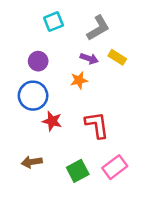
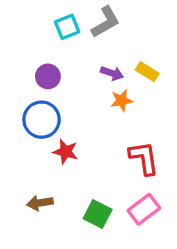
gray L-shape: (98, 28) -> (106, 22), moved
orange star: (79, 80) -> (122, 100), moved
red L-shape: (97, 125) -> (144, 158), moved
green square: (78, 171) -> (98, 214), turned -35

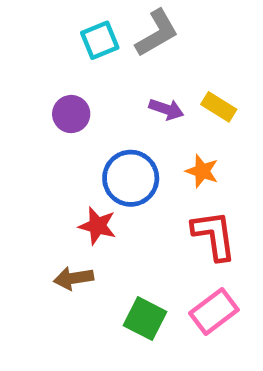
orange star: (122, 100) -> (202, 171), moved, turned 30
blue circle: (42, 120) -> (131, 178), moved
brown arrow: (40, 203) -> (74, 278), moved

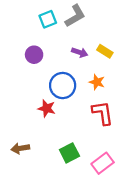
brown arrow: (74, 278) -> (20, 148), moved
pink rectangle: (214, 311) -> (103, 163), moved
green square: (145, 319) -> (69, 153), turned 36

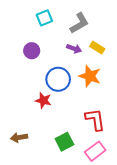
gray L-shape: (75, 16) -> (79, 23), moved
orange star: (97, 82) -> (90, 76), size x1.5
red L-shape: (103, 113) -> (95, 119), moved

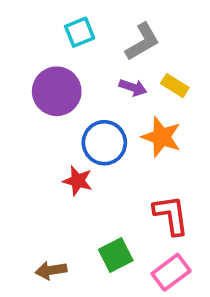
purple circle: (32, 51) -> (57, 91), size x1.6
brown arrow: (19, 137) -> (51, 270), moved

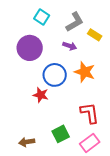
cyan square: (80, 32) -> (42, 17), turned -35
yellow rectangle: (175, 86) -> (95, 35), moved

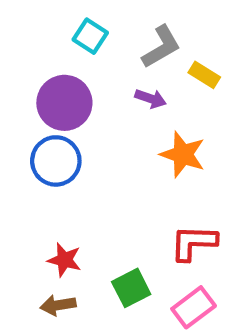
blue circle: (55, 75) -> (56, 161), moved
red star: (41, 95) -> (64, 260), moved
red L-shape: (90, 113) -> (194, 243), turned -80

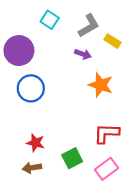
purple circle: (64, 103) -> (19, 51), moved

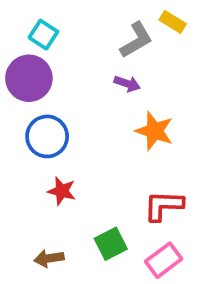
cyan square: (50, 20) -> (43, 35), moved
yellow rectangle: (112, 41) -> (173, 22), moved
red star: (36, 143) -> (62, 191), moved

